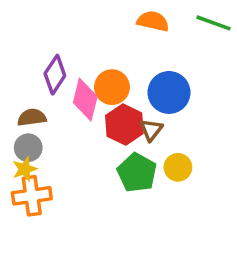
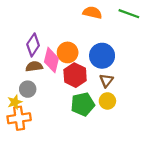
brown semicircle: (32, 117) -> (34, 66), moved
brown triangle: (151, 130) -> (106, 80), moved
gray circle: (28, 148) -> (28, 89), moved
green pentagon: (137, 173) -> (83, 104), turned 30

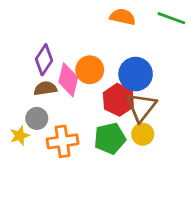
red hexagon: (75, 75) -> (118, 100), moved
brown triangle: (106, 80) -> (141, 107), size x1.6
orange cross: (19, 118) -> (63, 141), moved

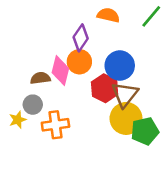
green line: (171, 18) -> (151, 16), turned -70
purple diamond: (44, 60) -> (81, 38), moved
yellow circle: (143, 134) -> (126, 118), size x1.6
green pentagon: (110, 138) -> (145, 131), moved

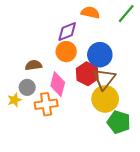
purple diamond: (81, 38) -> (67, 32), turned 35
pink diamond: (60, 71) -> (58, 84), moved
green pentagon: (145, 131) -> (119, 122), moved, turned 30

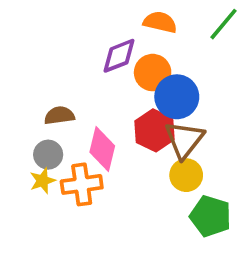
orange circle: (66, 52) -> (153, 73), moved
yellow circle: (105, 99) -> (186, 175), size x0.7
yellow star: (15, 100) -> (43, 181), moved

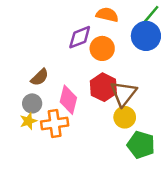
blue circle: (177, 97) -> (146, 36), moved
brown semicircle: (59, 115) -> (40, 77), turned 144

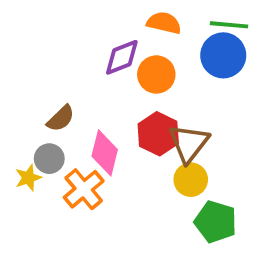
green line: (150, 16) -> (229, 25), turned 55
yellow star: (28, 121) -> (28, 178), moved
orange cross: (55, 124) -> (84, 189), turned -32

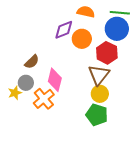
red hexagon: (158, 134) -> (107, 53), moved
green pentagon: (216, 222) -> (97, 115), moved

